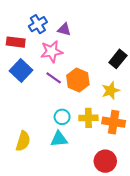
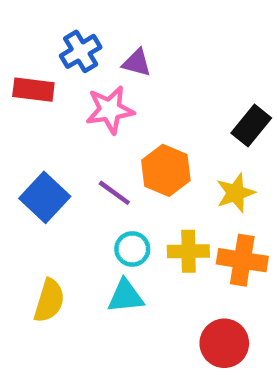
blue square: (21, 70) -> (45, 197), moved
purple line: (54, 78) -> (114, 193), moved

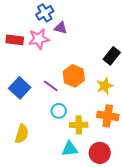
blue cross: (81, 51) -> (45, 13), moved
pink star: (110, 110) -> (39, 39), moved
yellow cross: (188, 251) -> (79, 125), moved
cyan triangle: (126, 296) -> (70, 149), moved

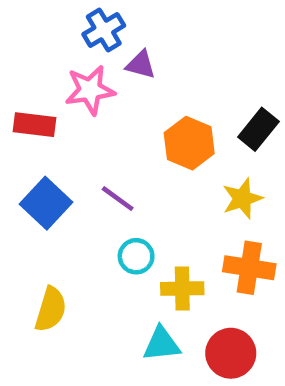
red rectangle: (15, 40) -> (34, 125), moved
orange hexagon: (74, 76) -> (189, 143), moved

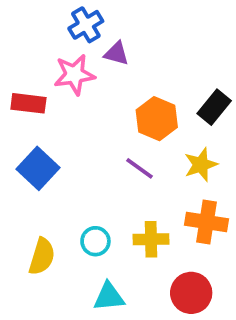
purple line: (118, 199) -> (139, 168), moved
cyan circle: (136, 256) -> (95, 241), moved
cyan triangle: (161, 344) -> (109, 297), moved

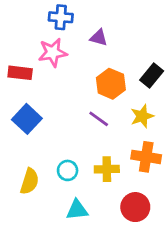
blue cross: (86, 25) -> (61, 17), turned 35
purple triangle: (117, 54) -> (99, 38), moved

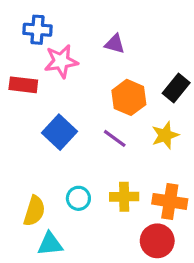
blue cross: (61, 17) -> (37, 30), moved
blue square: (27, 119) -> (60, 132), moved
orange cross: (146, 157) -> (170, 201), moved
cyan triangle: (77, 210) -> (50, 244), moved

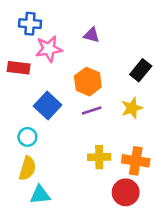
orange hexagon: (129, 97) -> (88, 82), moved
purple line: (115, 138) -> (92, 111), turned -54
cyan circle: (78, 198) -> (27, 137), moved

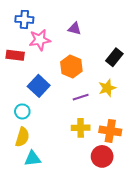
purple line: (92, 111) -> (81, 97), moved

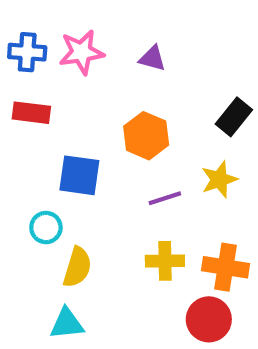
blue cross: (24, 19) -> (27, 52), moved
pink star: (40, 40) -> (81, 52), moved
blue square: (39, 86) -> (79, 175), turned -35
yellow semicircle: (22, 137) -> (77, 267), moved

